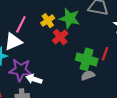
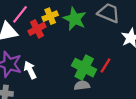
red cross: (60, 37) -> (37, 29), moved
white arrow: (34, 79) -> (30, 70), moved, turned 35

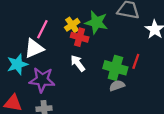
red cross: (37, 29) -> (80, 37), moved, turned -35
white arrow: (30, 70) -> (78, 63), moved

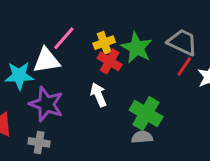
red line: (136, 61) -> (184, 66), moved

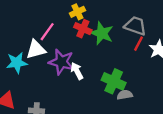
yellow cross: (104, 43) -> (77, 12), moved
red cross: (110, 61) -> (83, 29), moved
purple star: (46, 104) -> (61, 62), moved
gray semicircle: (142, 137) -> (125, 95), moved

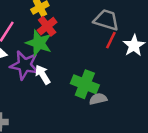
red cross: (83, 29) -> (47, 26), turned 30
green star: (102, 33) -> (39, 43), moved

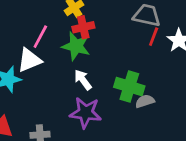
red cross: (47, 26) -> (83, 27), turned 30
purple star: (25, 65) -> (86, 113), moved

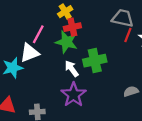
green cross: (129, 87) -> (95, 61), moved, turned -30
gray semicircle: (145, 101) -> (131, 91), moved
purple star: (86, 113) -> (74, 95), turned 30

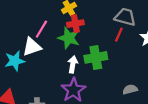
red line: (128, 35) -> (119, 35), moved
white arrow: (72, 69) -> (73, 64), turned 42

